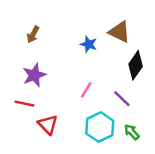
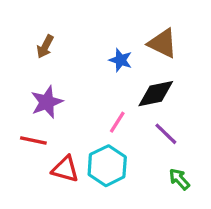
black diamond: (136, 65) -> (156, 94), moved, turned 44
red triangle: (48, 125) -> (65, 169), turned -30
cyan hexagon: (100, 127) -> (107, 166), moved

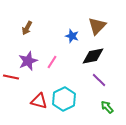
brown triangle: (163, 43) -> (97, 26), turned 48
pink line: (117, 122) -> (52, 62), moved
red line: (33, 141) -> (11, 77), moved

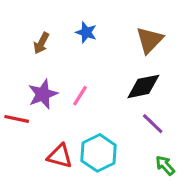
blue star: (72, 36) -> (86, 32), moved

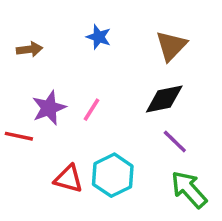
brown arrow: (41, 43) -> (29, 49), moved, turned -125
green arrow: (165, 165) -> (189, 189), size x1.6

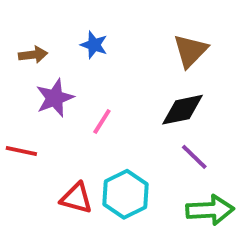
blue star: (99, 37) -> (94, 45), moved
purple star: (49, 108) -> (55, 98), moved
green arrow: (189, 189) -> (210, 210), turned 129

